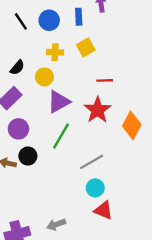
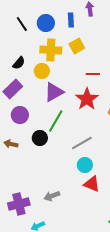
yellow cross: (55, 52) -> (51, 50), size x1.5
black circle: (28, 156) -> (40, 138), moved

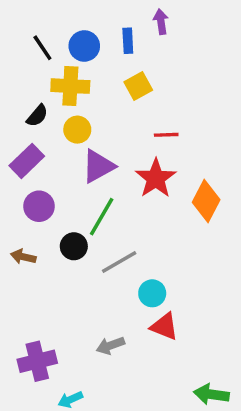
yellow cross: (51, 50) -> (70, 86), moved
gray line: (82, 143) -> (119, 262), moved
gray arrow: (52, 196) -> (110, 346), moved

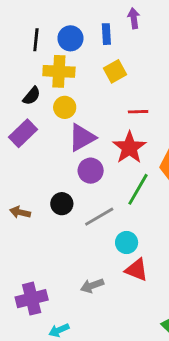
black line: (42, 48) -> (36, 40), turned 40
purple circle: (39, 206) -> (91, 171), moved
green line: (102, 217) -> (138, 189), moved

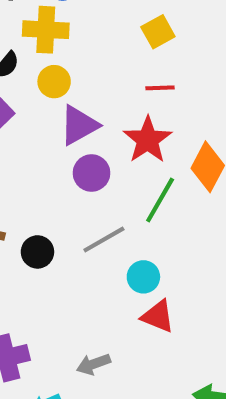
yellow square: (115, 71) -> (158, 32), moved
black circle: (62, 204) -> (37, 252), moved
gray arrow: (92, 286) -> (94, 364), moved

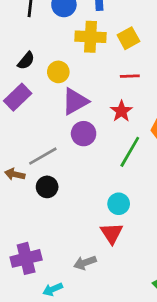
yellow cross: (46, 30) -> (91, 37), moved
red star: (148, 140) -> (121, 111), size x0.7
gray line: (104, 239) -> (43, 156), moved
red triangle: (158, 316) -> (112, 233), moved, turned 35

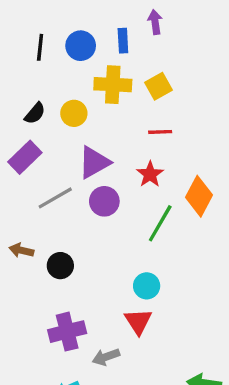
yellow circle: (58, 72) -> (74, 113), moved
gray line: (43, 156) -> (55, 198), moved
purple cross: (26, 258) -> (67, 332), moved

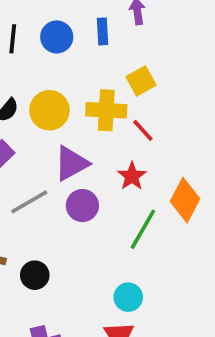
yellow cross: (113, 85) -> (106, 110), moved
yellow circle: (74, 113) -> (49, 110), size x1.4
red line: (160, 132) -> (143, 130), turned 50

